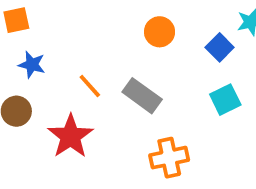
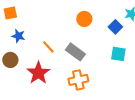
cyan square: (225, 100) -> (118, 54), turned 35
orange cross: (169, 158) -> (78, 80), moved

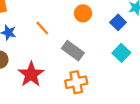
orange line: (48, 47) -> (42, 28), moved
cyan square: (118, 54) -> (121, 53), turned 35

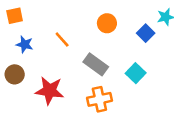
cyan square: (121, 53) -> (136, 73), moved
red star: (31, 74) -> (50, 91), turned -30

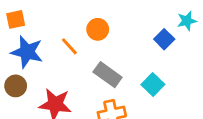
orange circle: (107, 23) -> (98, 29), moved
blue star: (25, 44) -> (27, 52), size x1.6

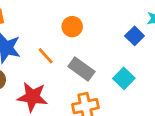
orange line: (69, 46) -> (46, 56), moved

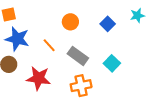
blue square: (135, 36) -> (108, 24), moved

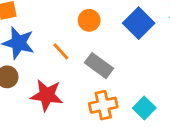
blue square: (108, 24) -> (139, 23), size x1.5
cyan square: (112, 63) -> (144, 108), moved

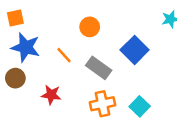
blue square: (139, 23) -> (135, 50), moved
red star: (47, 95) -> (51, 95), size x0.7

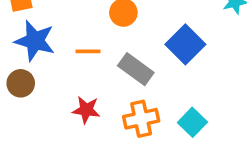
orange line: (64, 55) -> (88, 51), turned -48
red star: (51, 95) -> (86, 110), moved

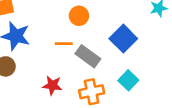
orange line: (88, 51) -> (64, 44), moved
cyan square: (192, 122) -> (128, 80), moved

